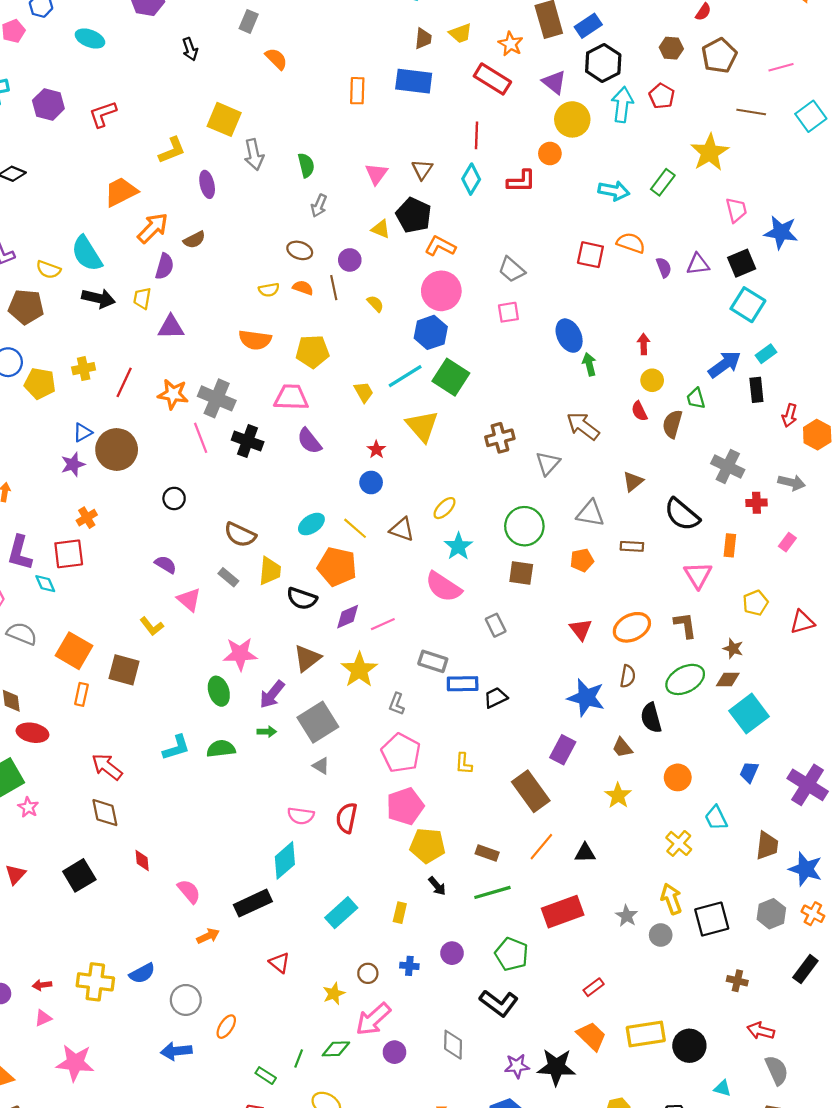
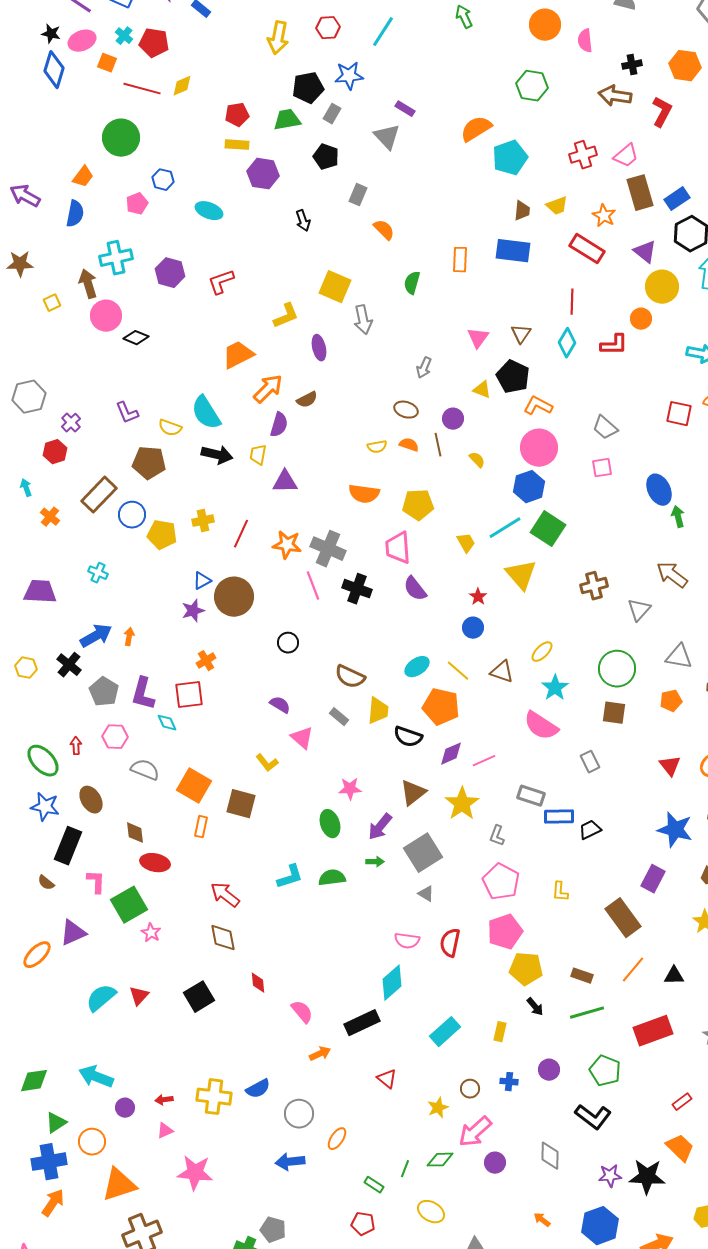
green semicircle: (306, 165) -> (412, 283), moved, turned -150
pink trapezoid: (291, 397) -> (398, 548), turned -96
pink star: (240, 654) -> (350, 789), size x0.7

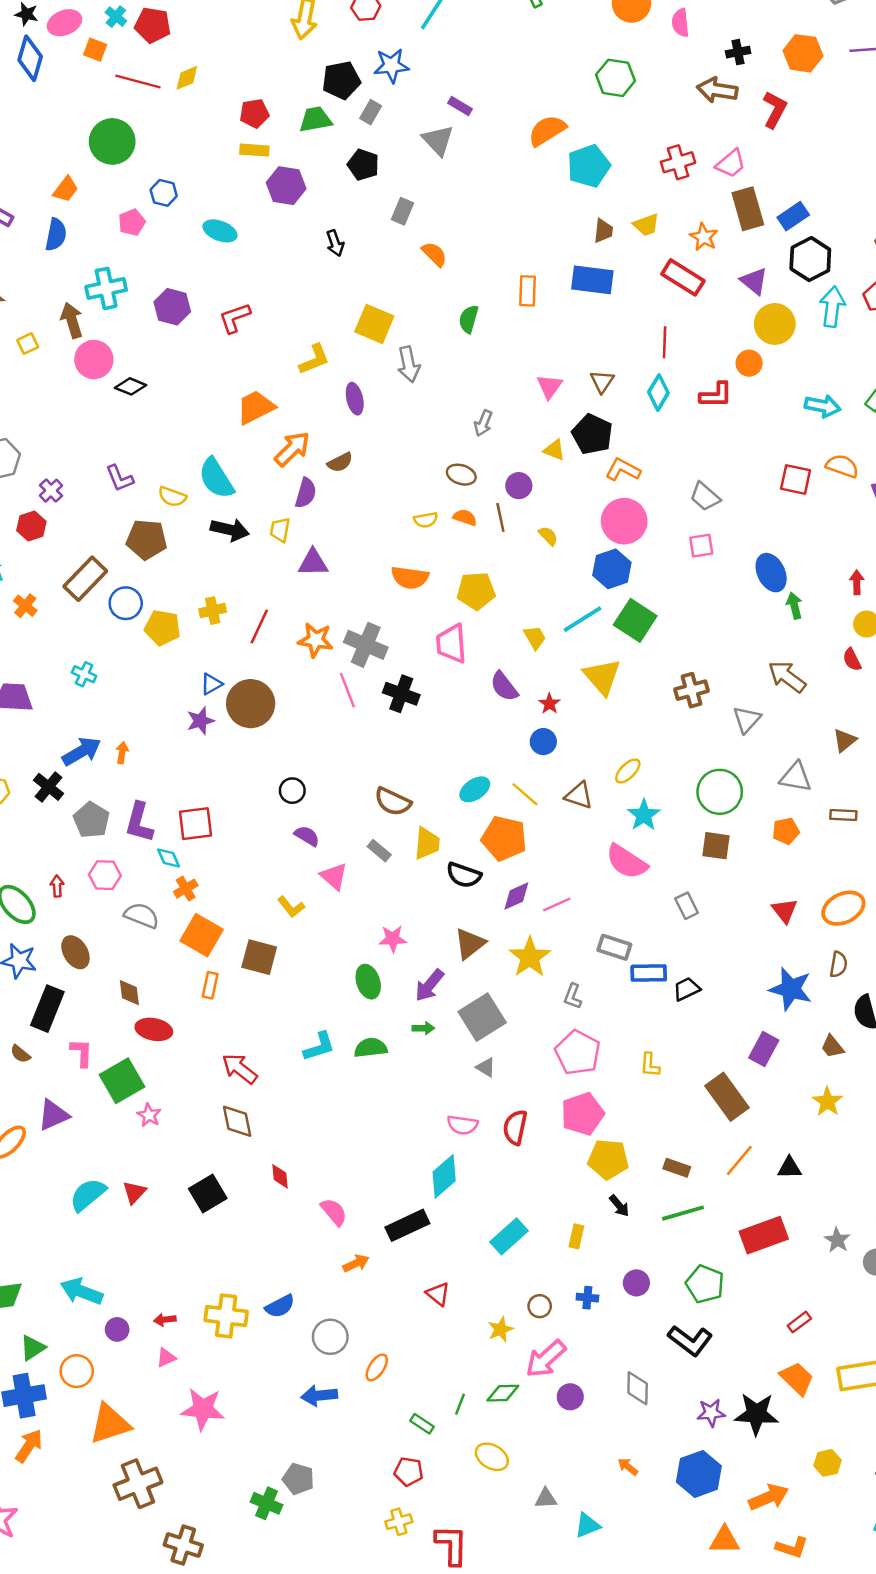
purple semicircle: (415, 589) -> (504, 686), moved
black circle: (288, 643) -> (292, 791), moved
orange cross: (206, 661) -> (186, 889), moved

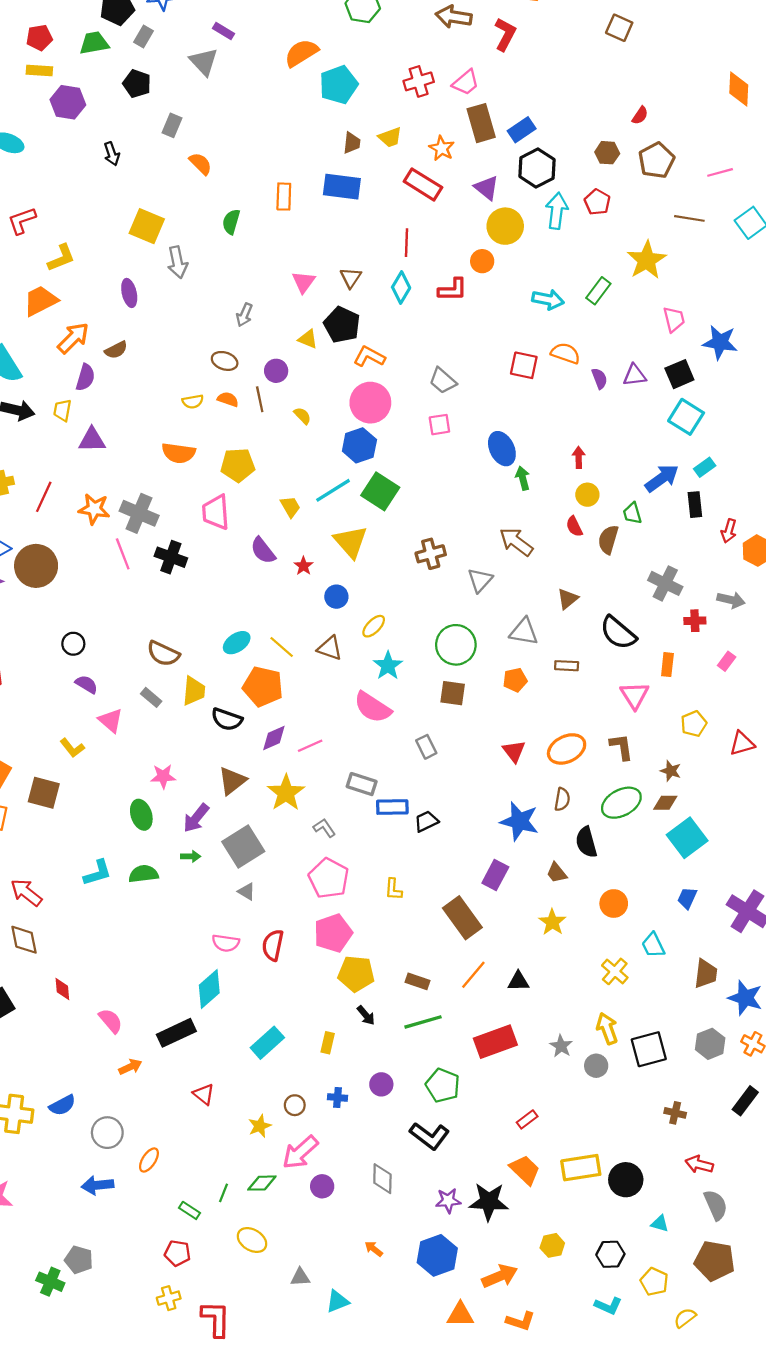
yellow L-shape: (314, 359) -> (61, 258), moved
blue circle: (543, 742) -> (336, 597), moved
gray L-shape: (573, 996) -> (324, 828), turned 125

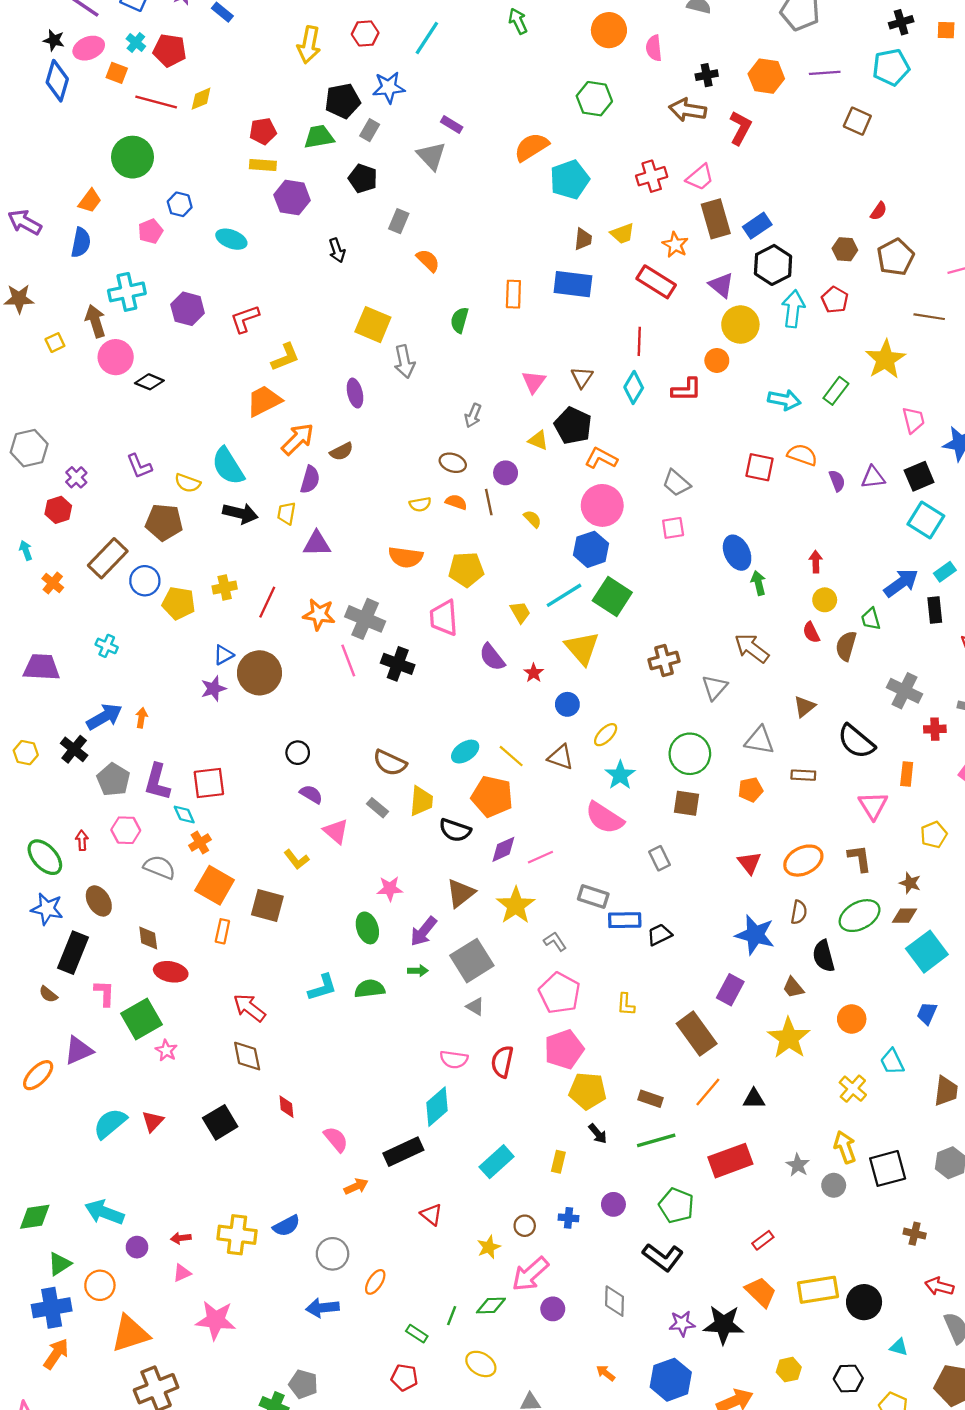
yellow star: (552, 922) -> (789, 1038), size x1.5

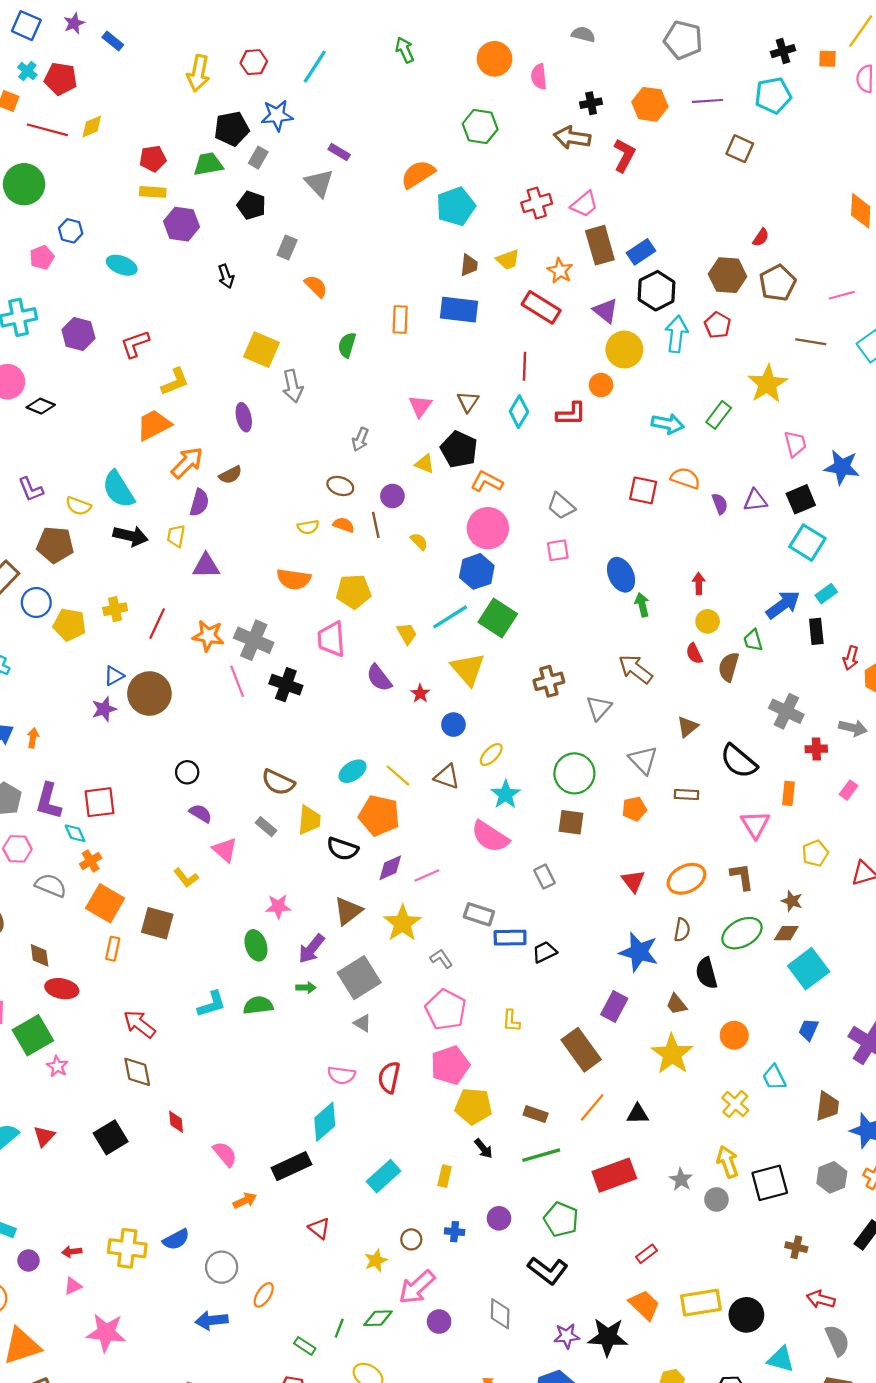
brown hexagon: (845, 249) -> (728, 275), size x1.5
gray triangle: (760, 740) -> (643, 760), turned 36
cyan triangle: (899, 1347) -> (781, 1359), size x1.5

